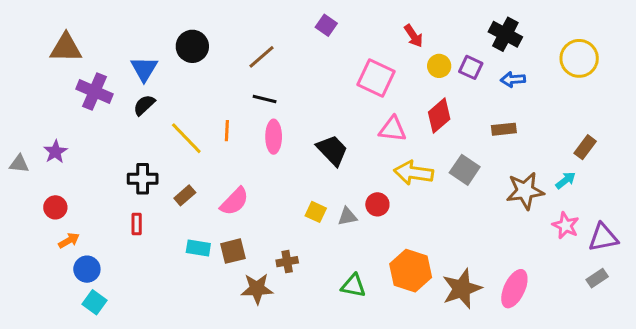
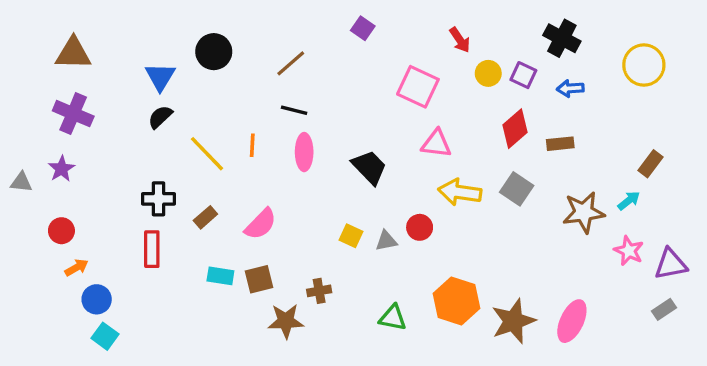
purple cross: (94, 92) -> (73, 114), moved
red diamond: (439, 116) -> (515, 129), moved
red rectangle: (137, 224) -> (152, 249), size x1.5

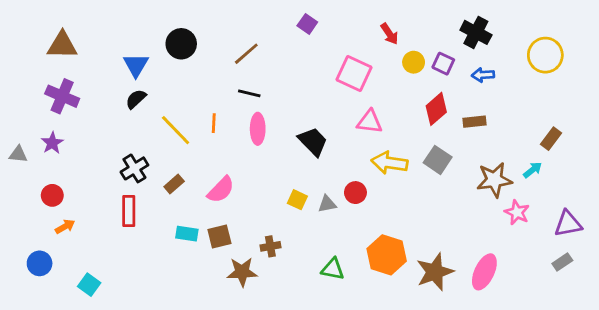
black cross: (159, 199) -> (134, 168), turned -32
pink star: (629, 251) -> (517, 212), moved
blue circle: (97, 299) -> (40, 263), moved

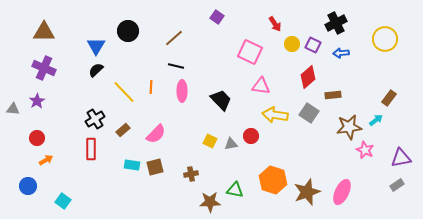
black cross: (476, 32) -> (336, 23), turned 35
brown rectangle: (474, 122) -> (333, 95), moved
brown star: (242, 272) -> (210, 202), moved

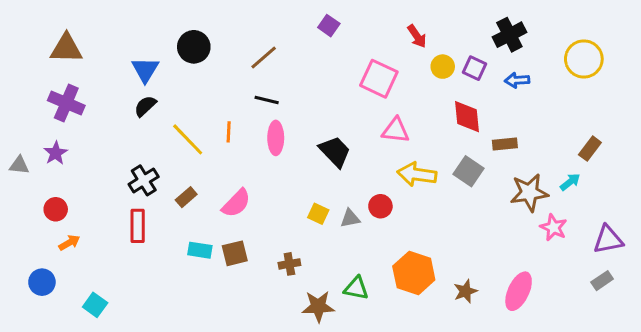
red diamond: (308, 77) -> (467, 117), turned -55
brown star: (307, 192) -> (465, 291), size x0.6

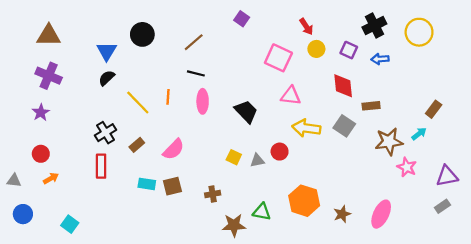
yellow circle: (584, 59) -> (419, 32), moved
yellow circle: (443, 67) -> (316, 49), moved
gray triangle: (19, 165) -> (14, 181), moved
blue circle: (42, 282) -> (23, 214), moved

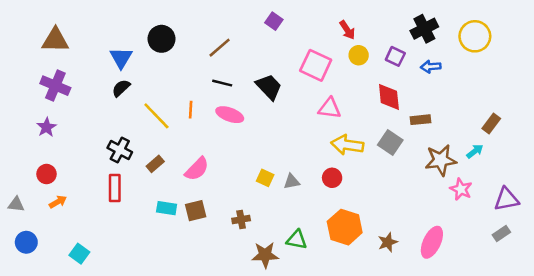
pink ellipse: (203, 101) -> (230, 115), turned -70
black trapezoid: (246, 111) -> (269, 87), moved
black cross: (106, 133) -> (120, 150), turned -30
red circle: (280, 152) -> (332, 178), moved

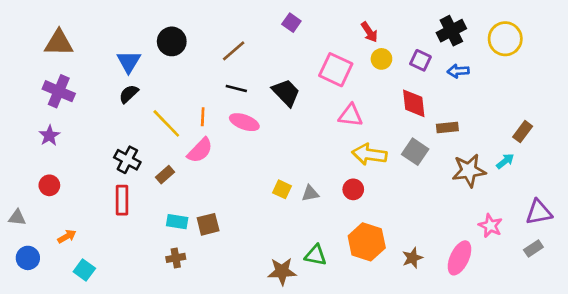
pink semicircle: (197, 169) -> (200, 150), moved
pink star: (461, 189) -> (490, 226), moved
orange arrow: (58, 202) -> (67, 236), moved
brown cross: (241, 220) -> (176, 258), moved

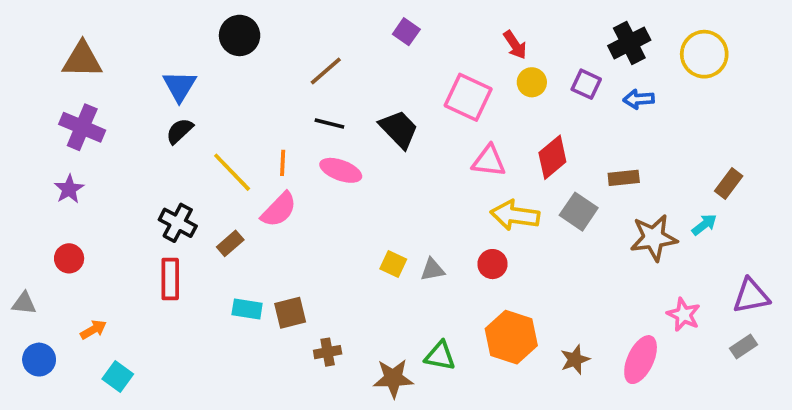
black circle: (172, 41) -> (240, 35), moved
red diamond: (414, 103) -> (552, 157), moved, turned 56
brown cross: (176, 258) -> (328, 352), moved

